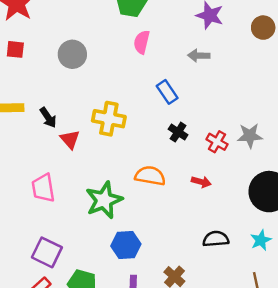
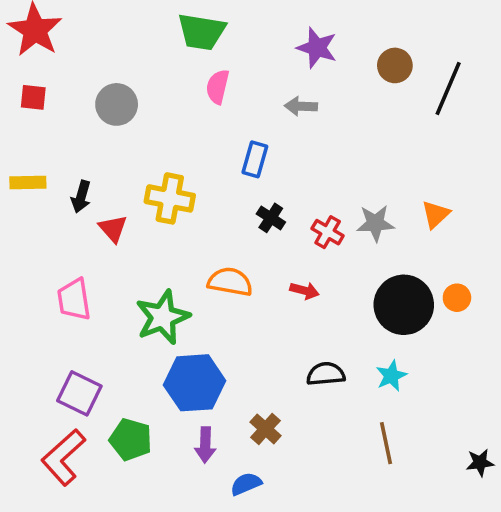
blue rectangle: (167, 92) -> (255, 159), turned 50
black arrow: (48, 117) -> (81, 197), turned 50
blue hexagon: (126, 245) -> (195, 383), size x1.4

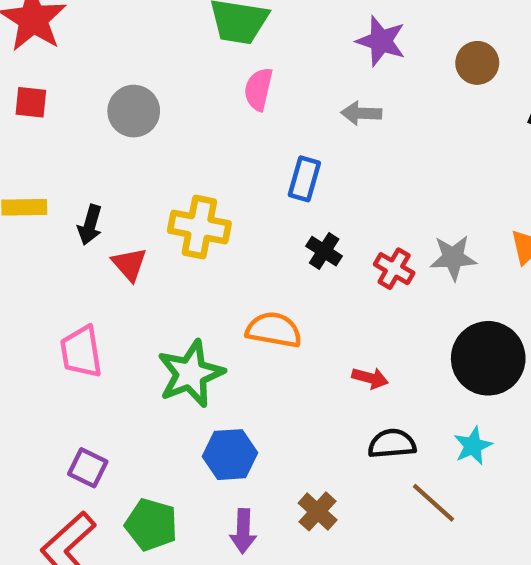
red arrow: (304, 291) -> (370, 378), moved
blue hexagon: (195, 383) -> (230, 455), size x0.7
purple square: (79, 393) -> (88, 468), size x0.7
brown line: (386, 443) -> (433, 503), moved, turned -36

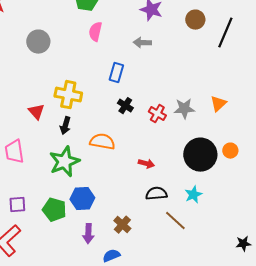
black arrow: (90, 225) -> (65, 126), moved
purple square: (88, 468) -> (17, 205), turned -30
green pentagon: (151, 525) -> (54, 210), moved

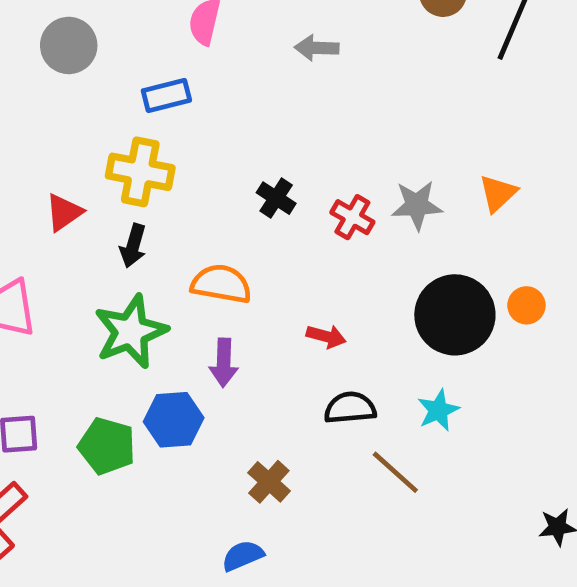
blue rectangle: (116, 73) -> (166, 96), moved, turned 60
red triangle: (36, 112) -> (64, 212), turned 36
purple arrow: (88, 234) -> (224, 363), moved

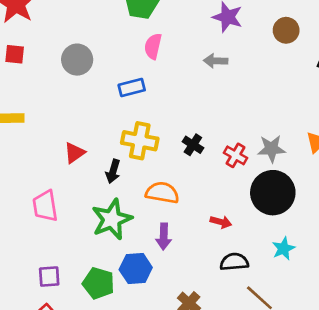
yellow cross: (140, 172) -> (140, 141), moved
black circle: (455, 315) -> (273, 193), moved
cyan star: (438, 410) -> (283, 249), moved

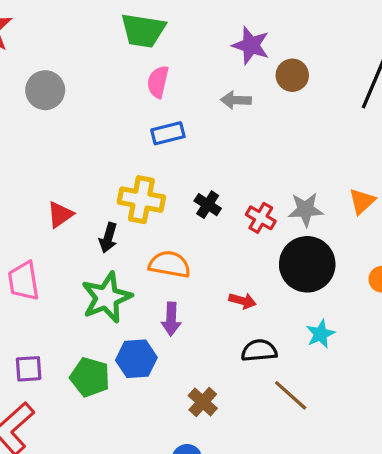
brown circle: (286, 30) -> (292, 75), moved
gray circle: (77, 60) -> (45, 90), moved
blue rectangle: (132, 88) -> (168, 133), moved

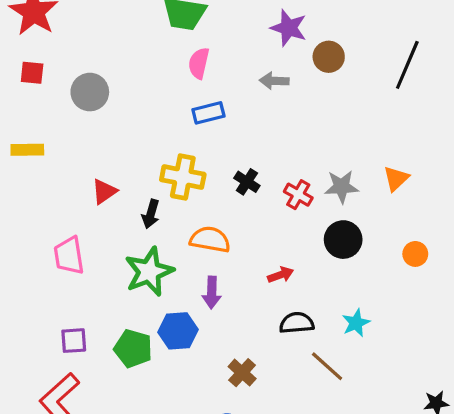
gray circle: (45, 90) -> (90, 92), moved
black circle: (307, 264) -> (343, 240), size x0.7
red arrow: (243, 301) -> (281, 275), turned -35
cyan star: (320, 334) -> (356, 323), moved

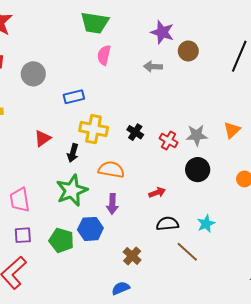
blue rectangle: (208, 113) -> (74, 97), moved
pink trapezoid: (69, 256) -> (20, 200), moved

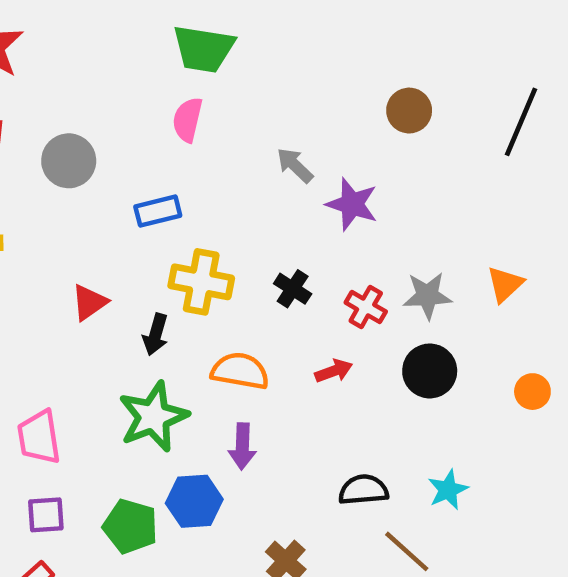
purple star: (162, 32) -> (352, 204), moved
pink semicircle: (104, 55) -> (187, 120), moved
gray arrow: (153, 67) -> (295, 165), moved, turned 42
red arrow: (157, 192) -> (334, 371), moved

